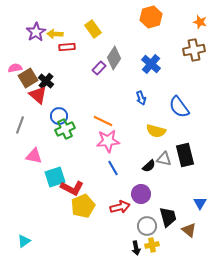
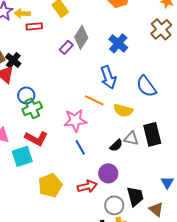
brown cross: (194, 50) -> (161, 29), turned -30
blue arrow: (141, 98) -> (108, 77), size x1.6
orange line: (103, 121) -> (94, 100), moved
red L-shape: (72, 188) -> (36, 138), moved

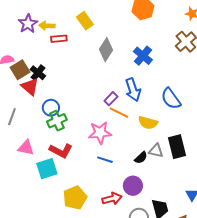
purple rectangle: (66, 47) -> (111, 99), moved
blue line: (80, 147) -> (105, 160), turned -42

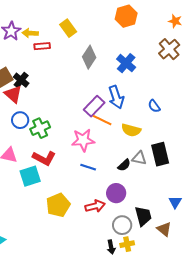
purple rectangle: (111, 99) -> (94, 106), size x1.5
blue semicircle: (171, 99) -> (154, 106), size x0.6
blue circle: (51, 108) -> (20, 120), moved

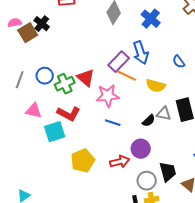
black cross: (21, 80) -> (42, 24), moved
red triangle: (13, 94) -> (86, 78), moved

